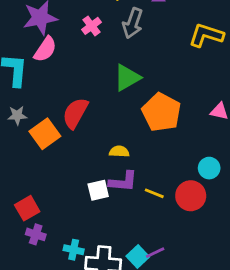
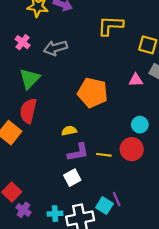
gray arrow: (133, 23) -> (55, 48), moved, turned 70
green triangle: (127, 78) -> (30, 79), moved
white square: (98, 190) -> (72, 178), moved
purple cross: (36, 234) -> (23, 210), turned 32
purple line: (155, 253) -> (117, 199), turned -72

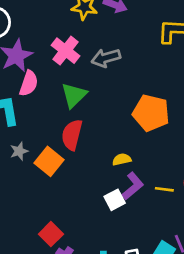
pink cross: (23, 42) -> (66, 51), size x1.5
purple L-shape: (78, 152) -> (133, 186), turned -30
white square: (72, 178) -> (115, 200), moved

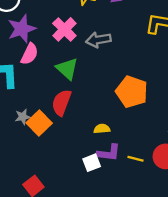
green triangle: (74, 95) -> (67, 69), turned -40
gray star: (19, 151) -> (23, 117), moved
purple L-shape: (133, 186) -> (109, 153), turned 40

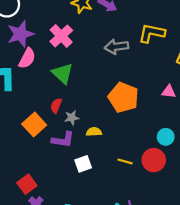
gray arrow: (98, 40) -> (116, 47), moved
red semicircle: (61, 103) -> (56, 106), size x0.6
gray star: (23, 117) -> (72, 118), moved
purple L-shape: (109, 153) -> (63, 140), moved

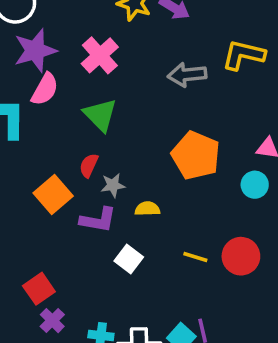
cyan circle: (166, 137) -> (255, 185), moved
white square: (83, 164) -> (129, 259), turned -35

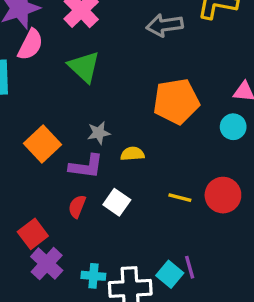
orange pentagon: (196, 155) -> (176, 101), turned -30
red semicircle: (89, 165) -> (77, 206), moved
purple cross: (52, 321) -> (47, 264), size x1.4

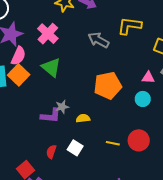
gray arrow: (165, 25) -> (98, 40), turned 40
orange square: (43, 144) -> (19, 75), moved
purple L-shape: (86, 166) -> (51, 116), moved

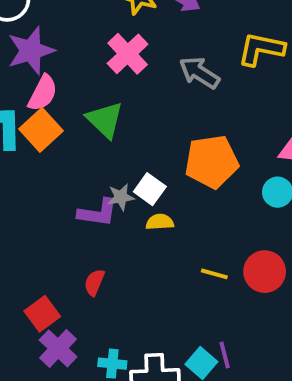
pink cross: (48, 34) -> (128, 54), moved
white square: (75, 148) -> (150, 189), moved

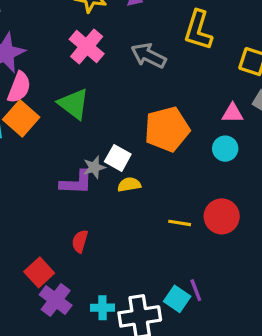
yellow L-shape: (261, 49) -> (198, 30), turned -78

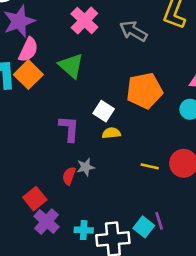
gray star: (94, 167) -> (86, 167), moved
purple L-shape: (76, 183) -> (69, 129), turned -92

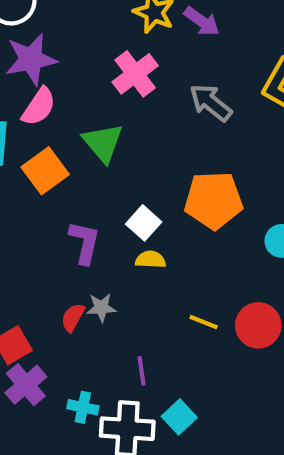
orange square: (28, 75) -> (45, 171), moved
purple line: (159, 221) -> (142, 371), moved

